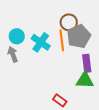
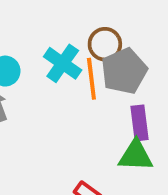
cyan cross: (41, 42) -> (63, 63), moved

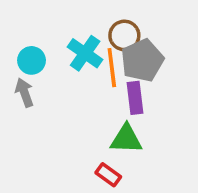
purple rectangle: (139, 123) -> (135, 98), moved
green triangle: (136, 156) -> (126, 139), moved

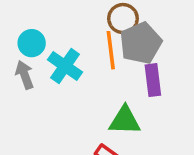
cyan cross: (85, 53) -> (65, 66), moved
purple rectangle: (135, 98) -> (153, 80), moved

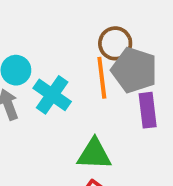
gray pentagon: (141, 43) -> (134, 70), turned -30
green triangle: (125, 120) -> (94, 154), moved

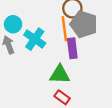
purple rectangle: (148, 110) -> (72, 48), moved

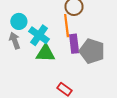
gray pentagon: (84, 24) -> (92, 51), moved
green triangle: (60, 74) -> (45, 53), moved

